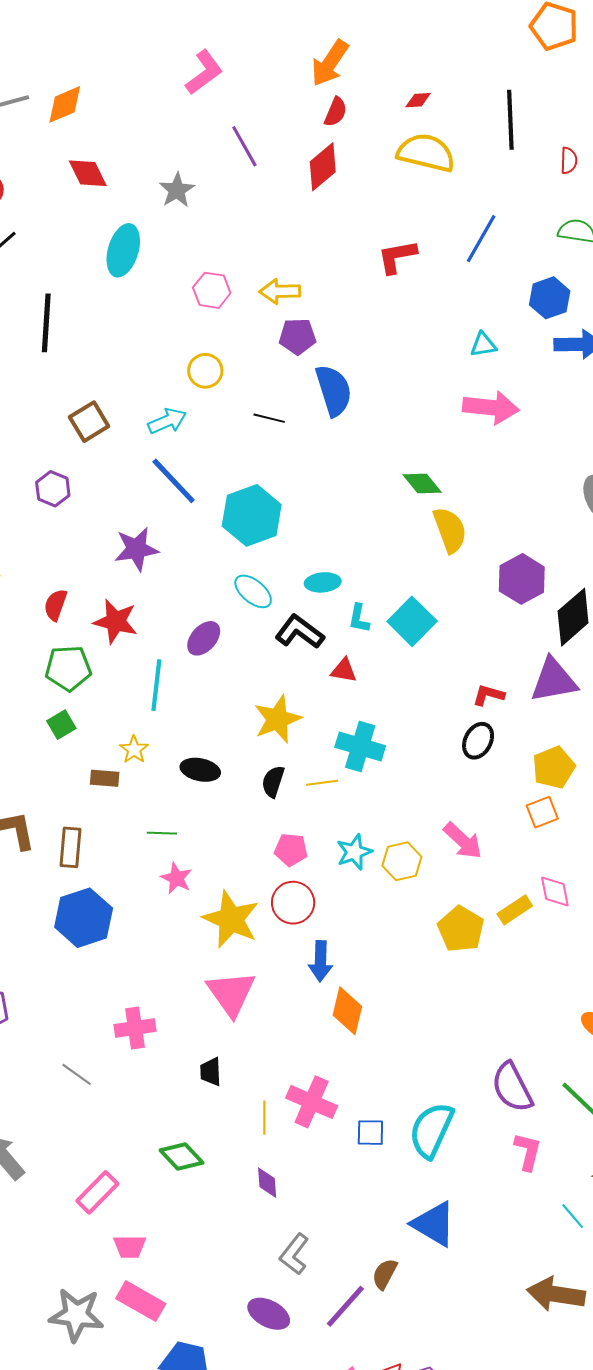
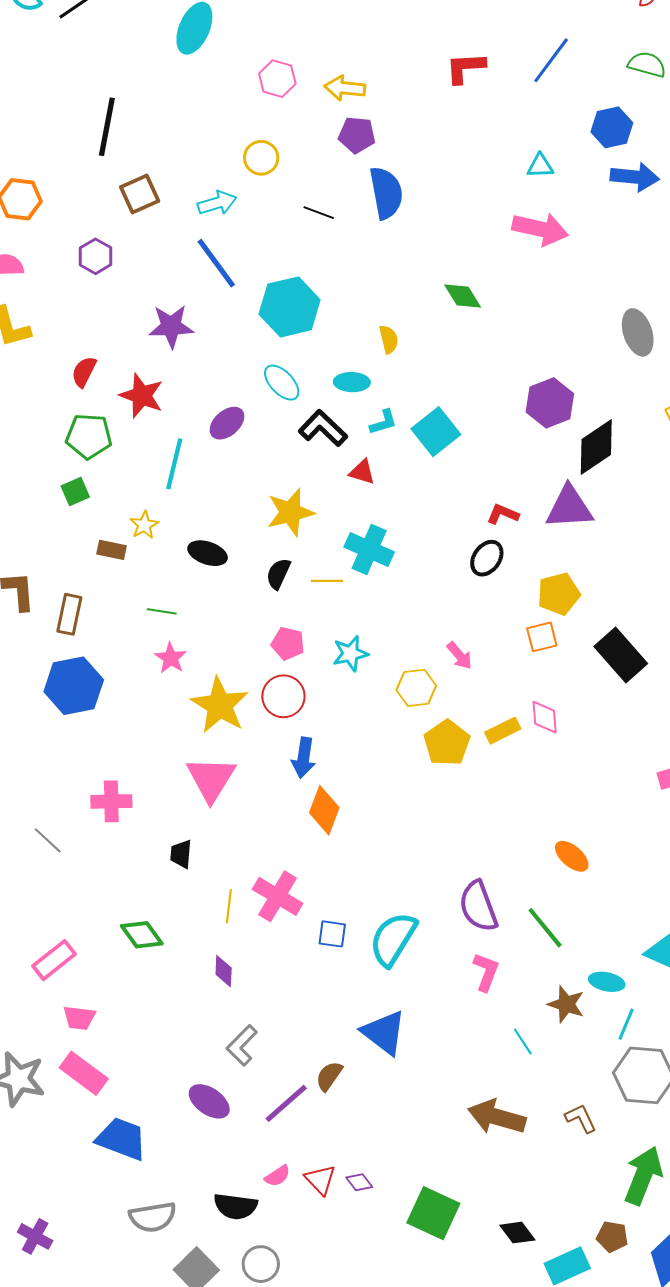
black line: (46, 323) -> (107, 127), moved
yellow semicircle: (450, 530) -> (389, 339), moved, size x0.6
cyan L-shape: (359, 618) -> (383, 422), turned -124
pink arrow: (463, 841) -> (459, 656), size x0.7
yellow hexagon: (402, 861) -> (416, 688), moved

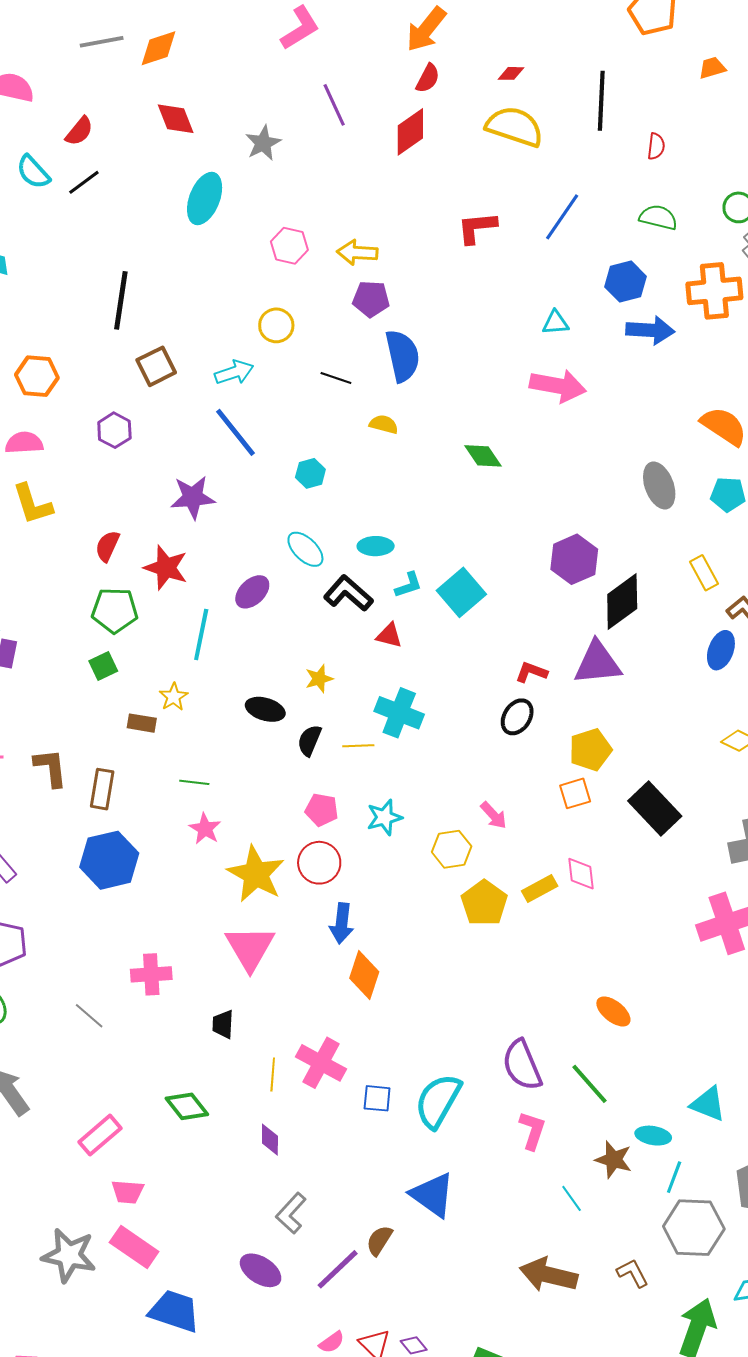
cyan hexagon: (290, 307) -> (310, 473), size x0.5
yellow semicircle: (389, 339) -> (384, 424), moved, turned -60
yellow star: (290, 512) -> (319, 679), size x0.6
black ellipse: (208, 553) -> (265, 709), moved

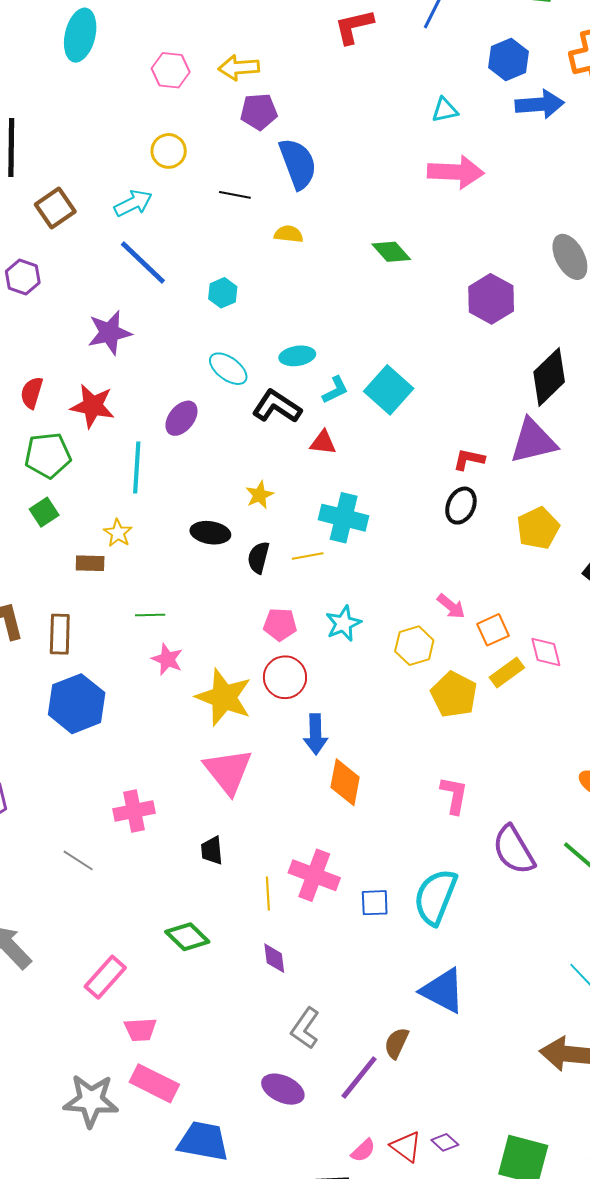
purple hexagon: (574, 559) -> (491, 299), moved
orange square: (575, 793) -> (493, 630), moved
pink L-shape: (532, 1130) -> (454, 795), moved

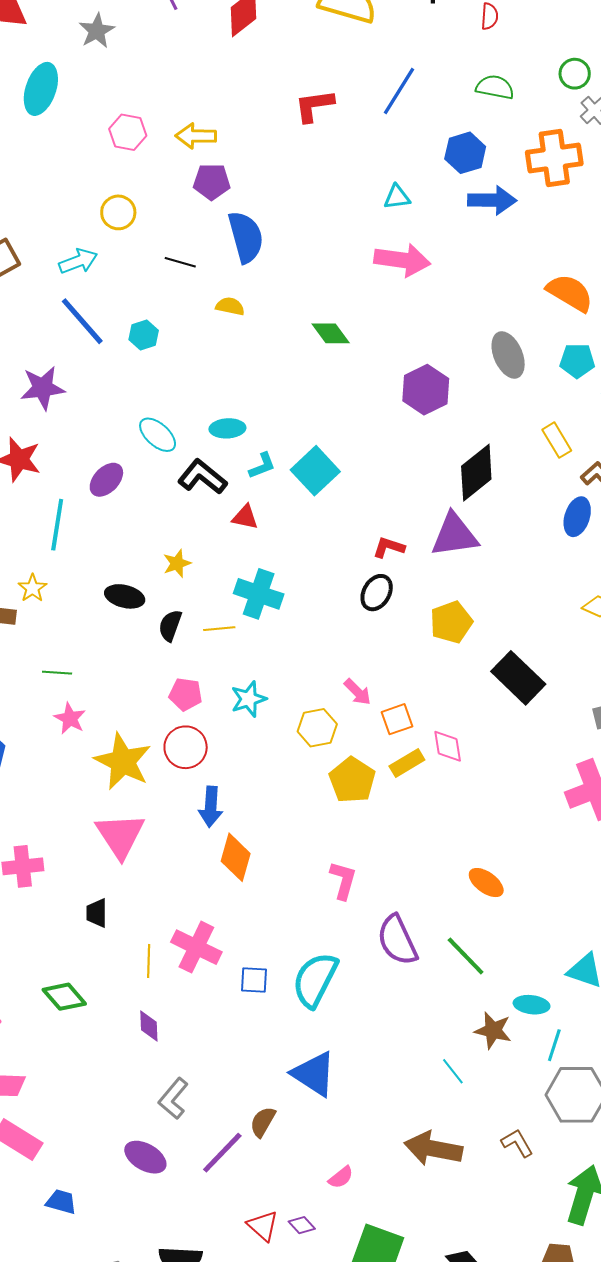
cyan hexagon: (223, 293) -> (144, 335), moved
blue trapezoid: (203, 1141) -> (61, 1202), size x0.6
pink semicircle: (363, 1150) -> (341, 1177), moved

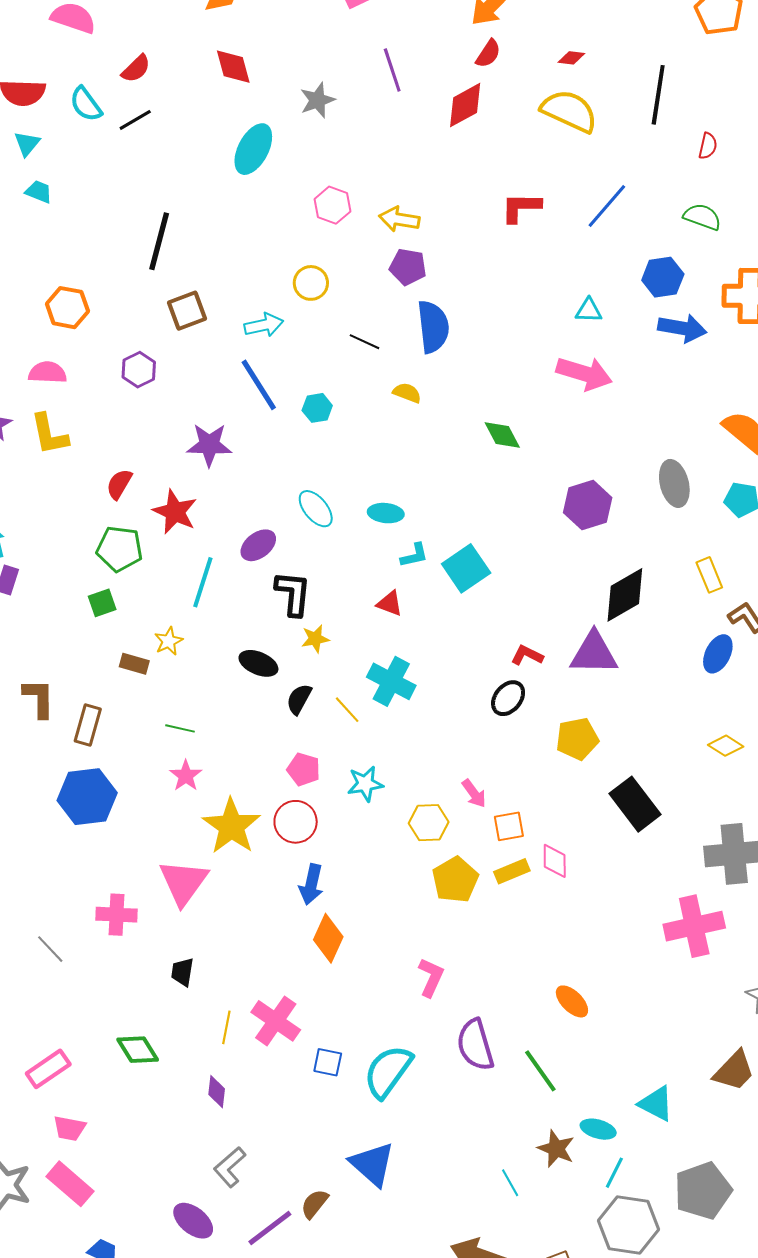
black L-shape: (202, 477) -> (293, 593), moved, turned 48
yellow line: (219, 629) -> (347, 710), turned 44
pink triangle: (120, 836) -> (183, 882), moved

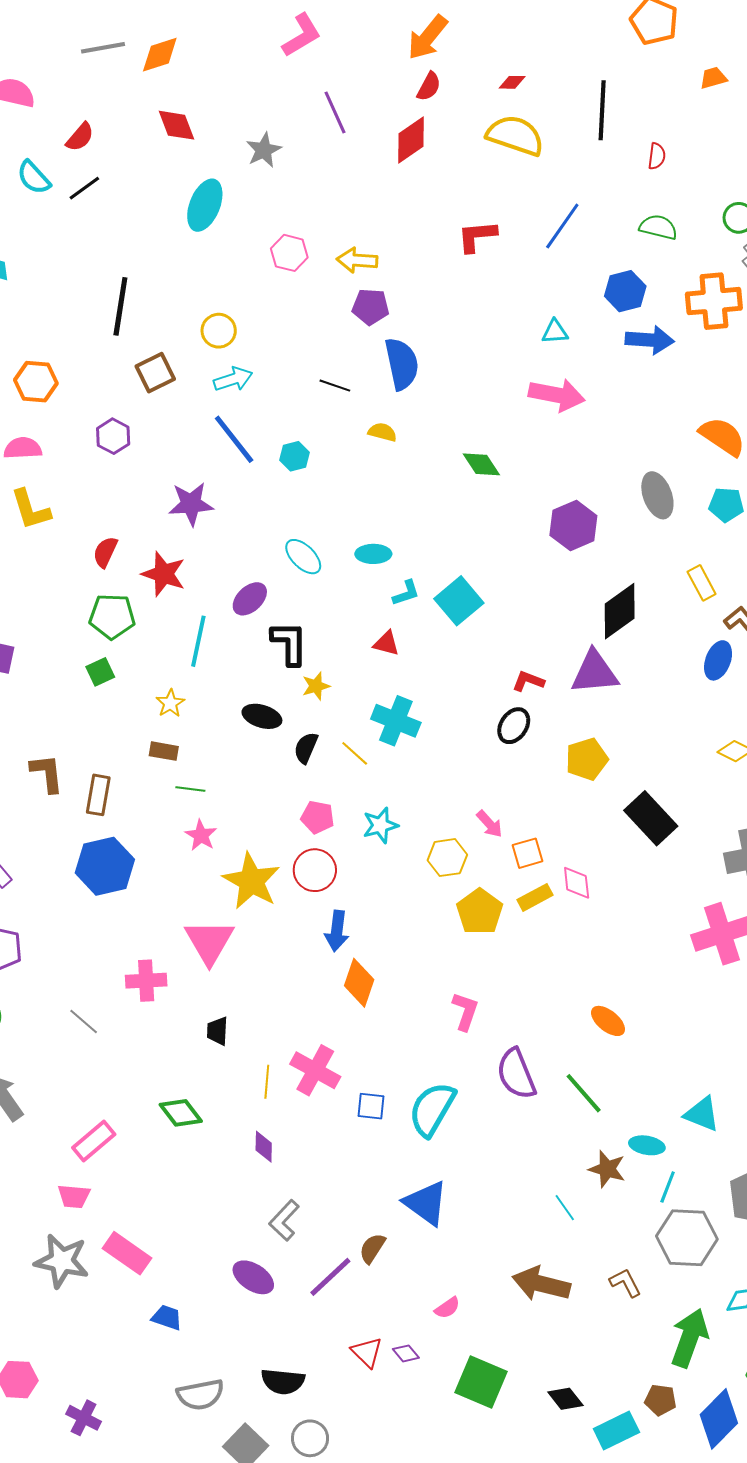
yellow circle: (311, 283) -> (219, 331), moved
brown rectangle: (134, 664) -> (164, 751), moved
pink trapezoid: (69, 1128) -> (74, 1196), moved

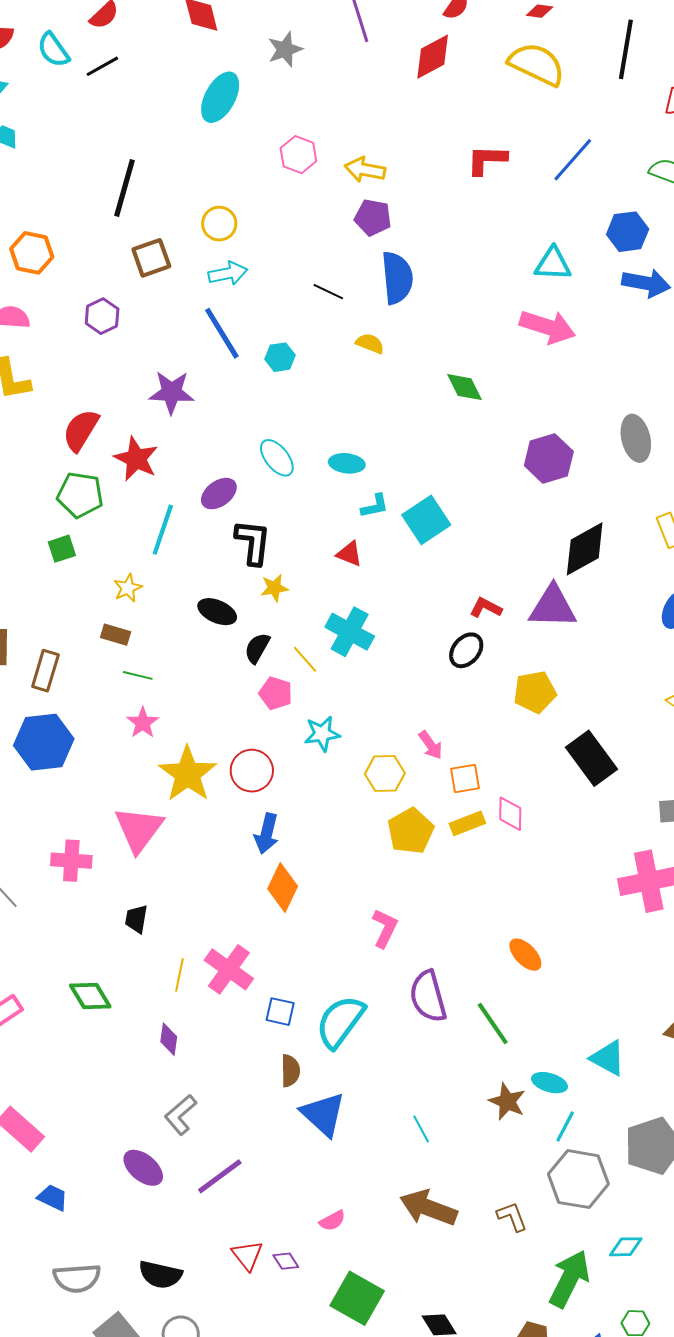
cyan triangle: (555, 332) -> (553, 264), size x1.4
red semicircle: (105, 552) -> (81, 430), size x1.4
pink pentagon: (318, 817) -> (276, 693), moved
cyan line: (565, 1208) -> (421, 1129), moved
brown semicircle: (372, 1248) -> (290, 1071), moved, turned 140

